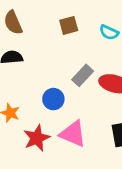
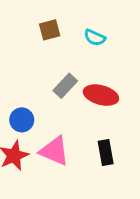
blue circle: (53, 99) -> (22, 120), moved

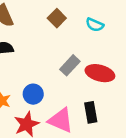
brown square: (50, 30) -> (57, 18), turned -30
black rectangle: (106, 153) -> (91, 112), moved

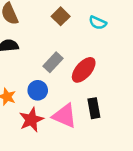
gray rectangle: (70, 65) -> (53, 62), moved
red ellipse: (100, 73) -> (84, 70), moved, turned -64

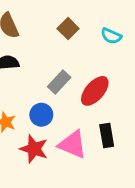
red star: (31, 120) -> (34, 149), turned -30

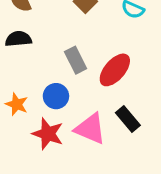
gray rectangle: (59, 82) -> (76, 60), turned -70
black rectangle: (107, 136) -> (128, 119), turned -30

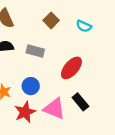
gray rectangle: (76, 60) -> (35, 51), moved, turned -48
red star: (48, 134) -> (25, 112), turned 30

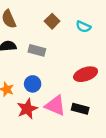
red ellipse: (71, 68) -> (86, 74), moved, turned 30
black rectangle: (80, 102) -> (80, 109), moved, turned -35

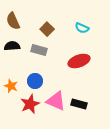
brown square: (52, 21) -> (47, 29), moved
red ellipse: (86, 74) -> (79, 61), moved

